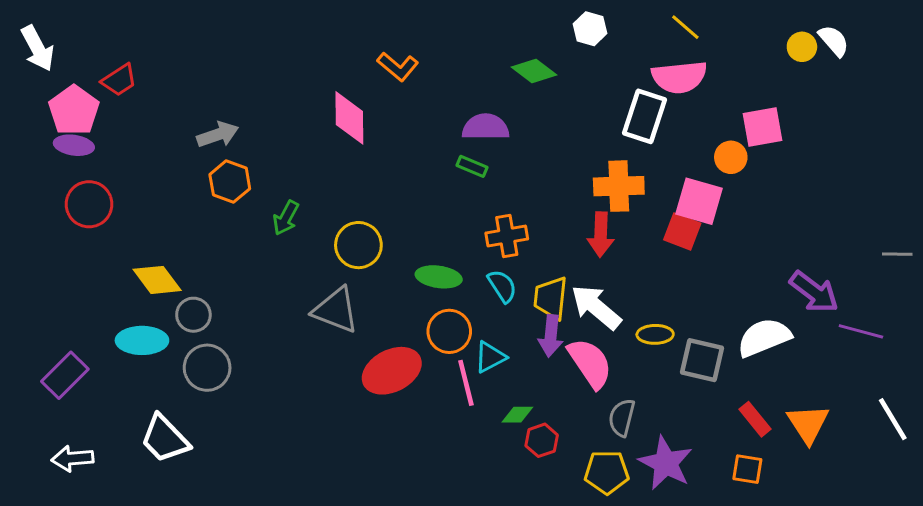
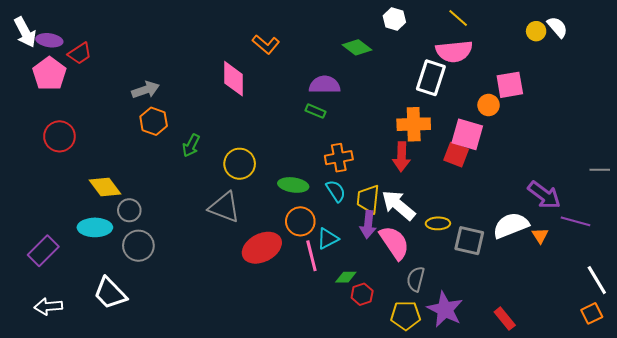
purple ellipse: (74, 145) -> (49, 40), moved
red rectangle: (755, 419) -> (505, 319), moved
orange triangle: (808, 424) -> (540, 236), moved, size x0.6
orange square: (747, 469) -> (592, 313), moved, turned -35

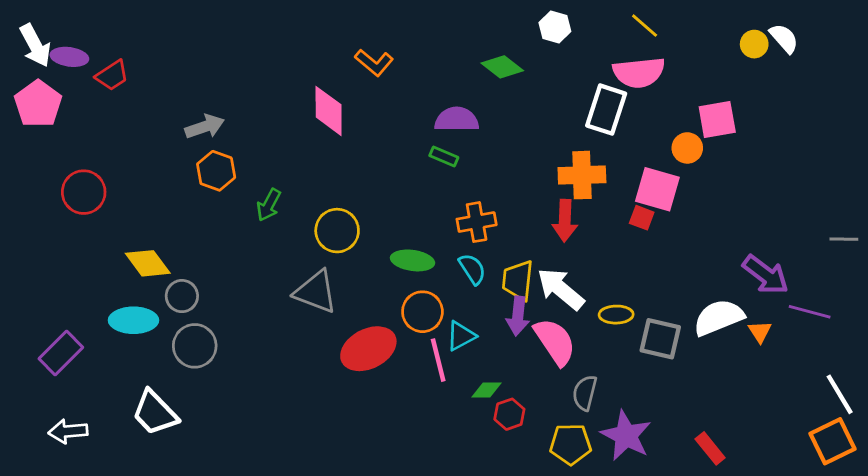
pink pentagon: (49, 74) -> (38, 104), moved
red square: (456, 155) -> (642, 218), size x0.7
orange square: (592, 313) -> (832, 441), size x1.5

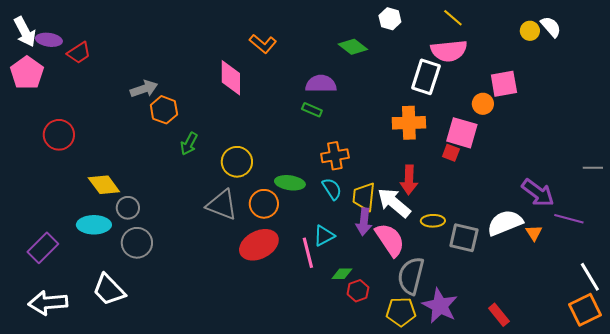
orange hexagon: (216, 171) -> (164, 110), moved
red arrow: (565, 221) -> (409, 180), moved
orange circle: (422, 312) -> (264, 204), moved
gray semicircle: (585, 393) -> (411, 276), size x1.5
white arrow: (68, 431) -> (48, 303), size x1.4

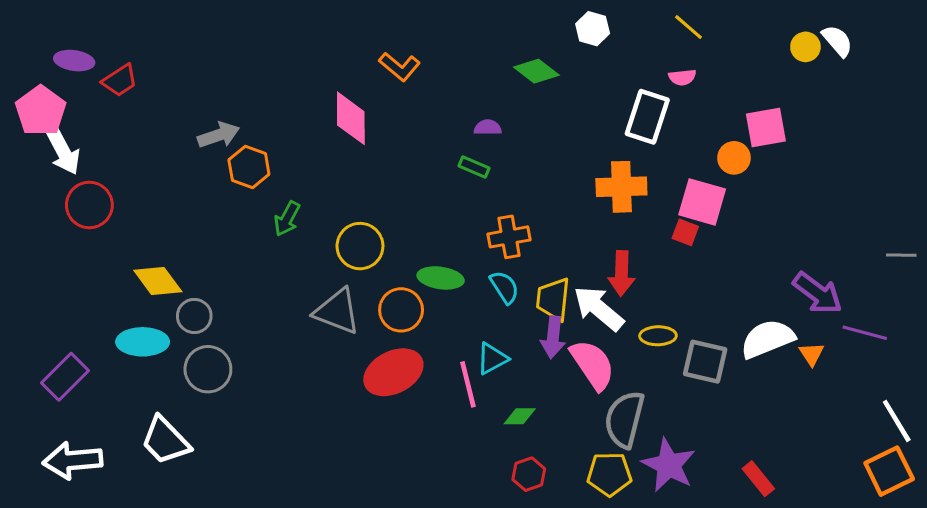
white arrow: (25, 32) -> (63, 152), moved
pink semicircle: (449, 51) -> (682, 77), size x0.5
purple semicircle: (321, 84) -> (488, 127), size x0.6
red hexagon: (358, 291) -> (529, 474), moved

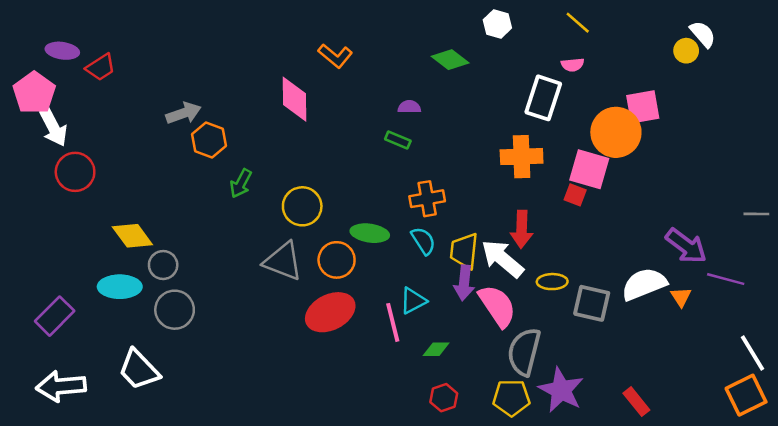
yellow circle: (805, 47) -> (686, 51), moved
orange circle: (734, 158) -> (616, 132), size x1.8

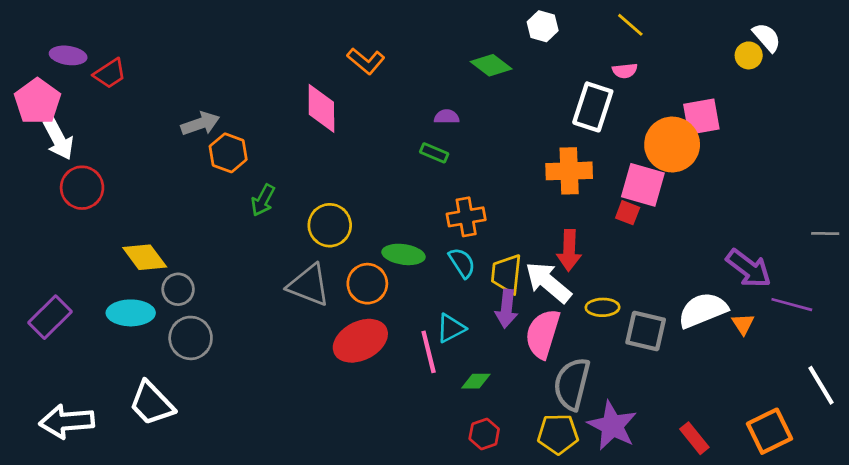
pink semicircle: (497, 306) -> (543, 334), turned -129
purple rectangle: (55, 316) -> (50, 317), moved
orange square: (746, 395) -> (770, 431), moved

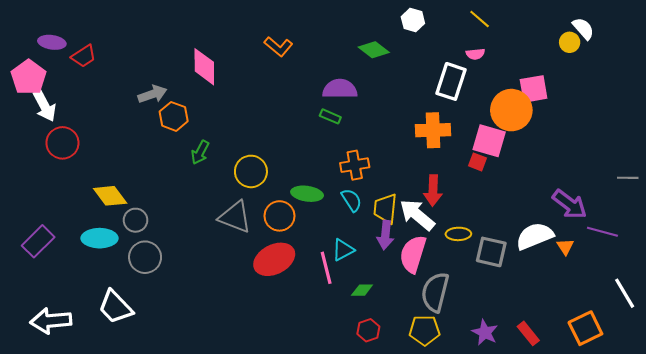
pink diamond: (321, 108) -> (204, 67), moved
purple semicircle: (447, 117) -> (340, 89), size x1.8
purple star: (612, 426) -> (485, 332), moved, size x0.7

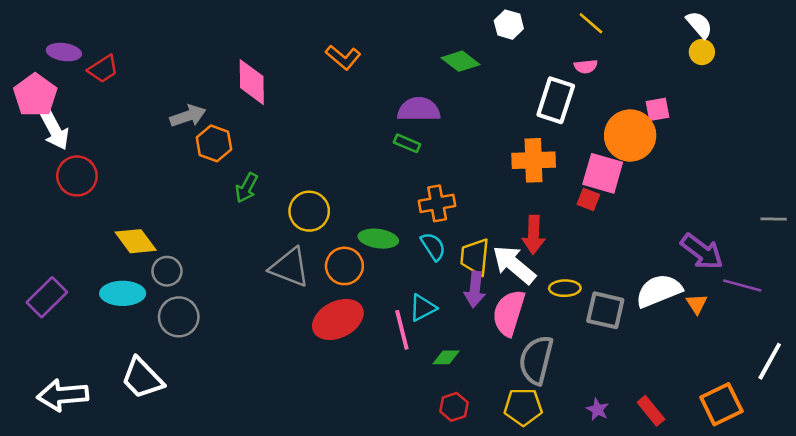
white semicircle: (583, 29) -> (699, 25), moved
pink square: (534, 89) -> (657, 109), size x0.7
white line: (625, 293) -> (770, 361), turned 60
purple star: (485, 332) -> (597, 409), size x0.7

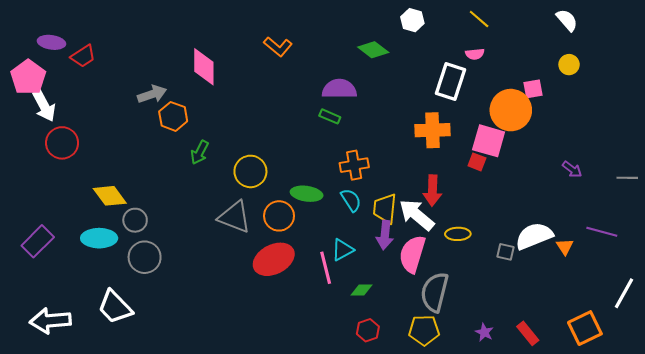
yellow circle: (702, 52) -> (569, 65), moved
purple arrow: (702, 252) -> (572, 169), moved, size x0.6
gray square: (605, 310) -> (506, 252), moved, size x0.6

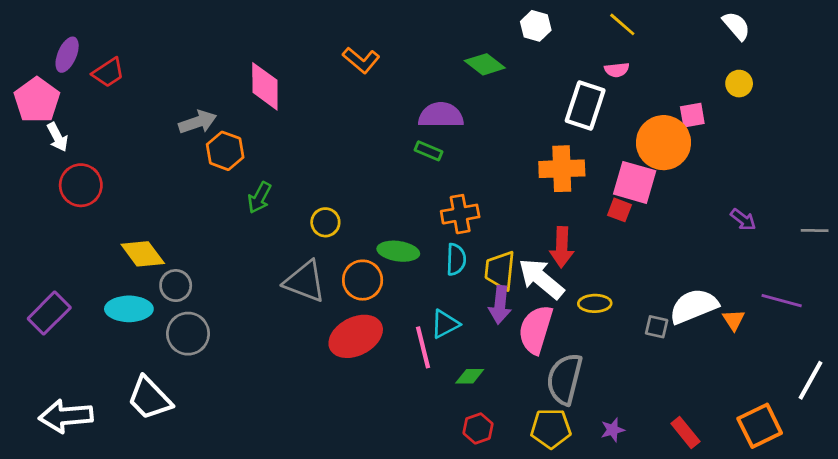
purple ellipse: (51, 42) -> (67, 55), turned -75
white arrow: (44, 106) -> (57, 137), size x0.7
yellow circle: (250, 171) -> (325, 222), size x0.7
cyan semicircle: (351, 200) -> (456, 259), turned 35
purple star: (484, 332) -> (613, 430), moved, turned 30

